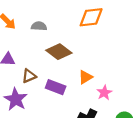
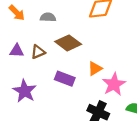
brown triangle: (29, 76) -> (38, 52), moved
pink star: (104, 93) -> (114, 84), size x1.5

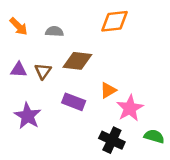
brown diamond: (68, 43) -> (77, 61), turned -30
brown triangle: (38, 52) -> (43, 71), turned -32

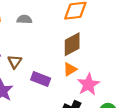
brown diamond: (77, 61) -> (72, 44), moved, turned -35
brown triangle: (43, 71) -> (15, 62), moved

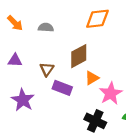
brown diamond: (72, 44) -> (79, 56), moved
brown triangle: (15, 62) -> (47, 69), moved

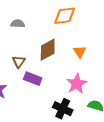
orange triangle: (92, 78) -> (80, 52), moved, turned -32

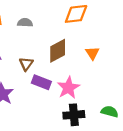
pink star: (77, 84) -> (68, 88), moved
black cross: (63, 109) -> (74, 115), turned -30

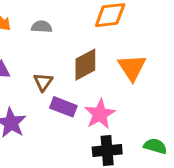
orange triangle: (92, 53) -> (132, 67), size x1.5

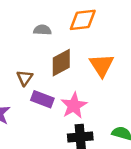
gray semicircle: (42, 27) -> (42, 30), moved

